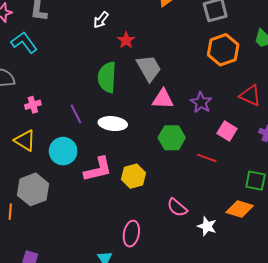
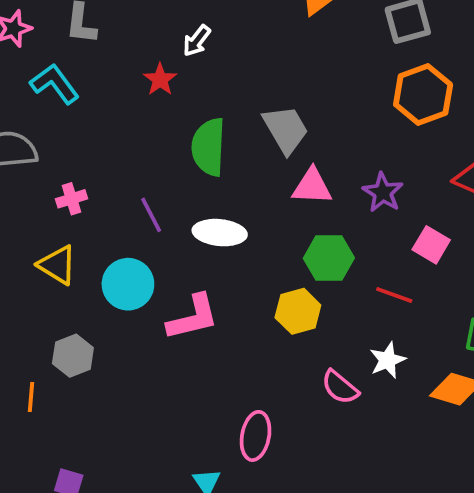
red star: (126, 40) -> (160, 80), moved
yellow hexagon: (134, 176) -> (298, 311), moved
gray hexagon: (33, 189) -> (73, 356), size x0.7
white star: (207, 226) -> (388, 360), moved, turned 30

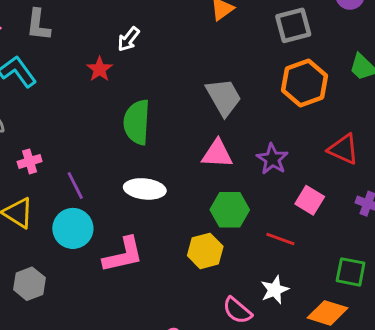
gray trapezoid: (286, 129) -> (224, 97), moved
purple line: (151, 215) -> (75, 185), moved

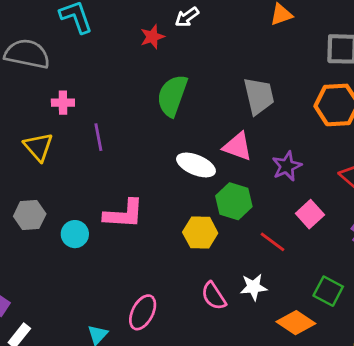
white ellipse: (145, 189) -> (196, 165), moved
cyan circle: (73, 228) -> (75, 234), moved, size x0.7

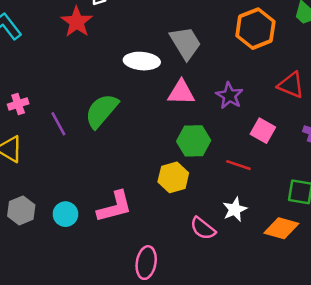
red star: (152, 37) -> (77, 22), size x1.4
green semicircle: (172, 96) -> (102, 111), moved, turned 39
white ellipse: (196, 165) -> (142, 61), moved
pink L-shape: (124, 214) -> (115, 207), moved

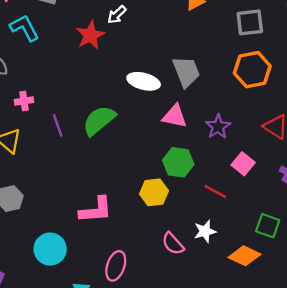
cyan circle: (65, 214) -> (50, 249), moved, size x1.4

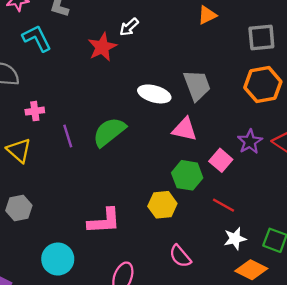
purple star: (218, 127) -> (250, 142), moved
pink square: (243, 164) -> (221, 160), moved
white star: (205, 231) -> (235, 239), moved

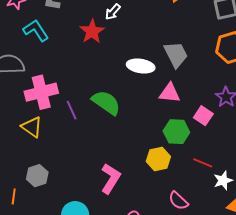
pink cross: (35, 111) -> (41, 92), size x2.0
green semicircle: (109, 132) -> (106, 103), turned 80
red line: (224, 205) -> (203, 163), moved
pink L-shape: (104, 221) -> (111, 178), turned -48

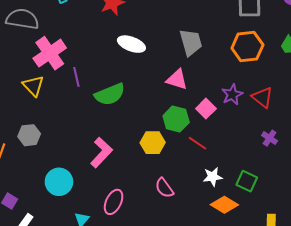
white ellipse: (141, 66) -> (131, 44), moved
pink cross: (41, 92) -> (50, 53), turned -32
green semicircle: (106, 103) -> (110, 94), moved, turned 112
red line: (203, 163) -> (197, 143), moved

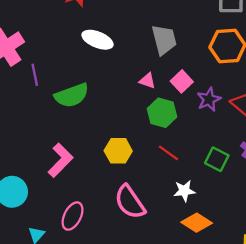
pink triangle: (177, 79) -> (147, 81), size x0.7
pink square: (206, 109) -> (182, 81), moved
green hexagon: (176, 119) -> (162, 113), moved
green square: (247, 181) -> (217, 159), moved
pink semicircle: (164, 188) -> (130, 202), size x1.5

